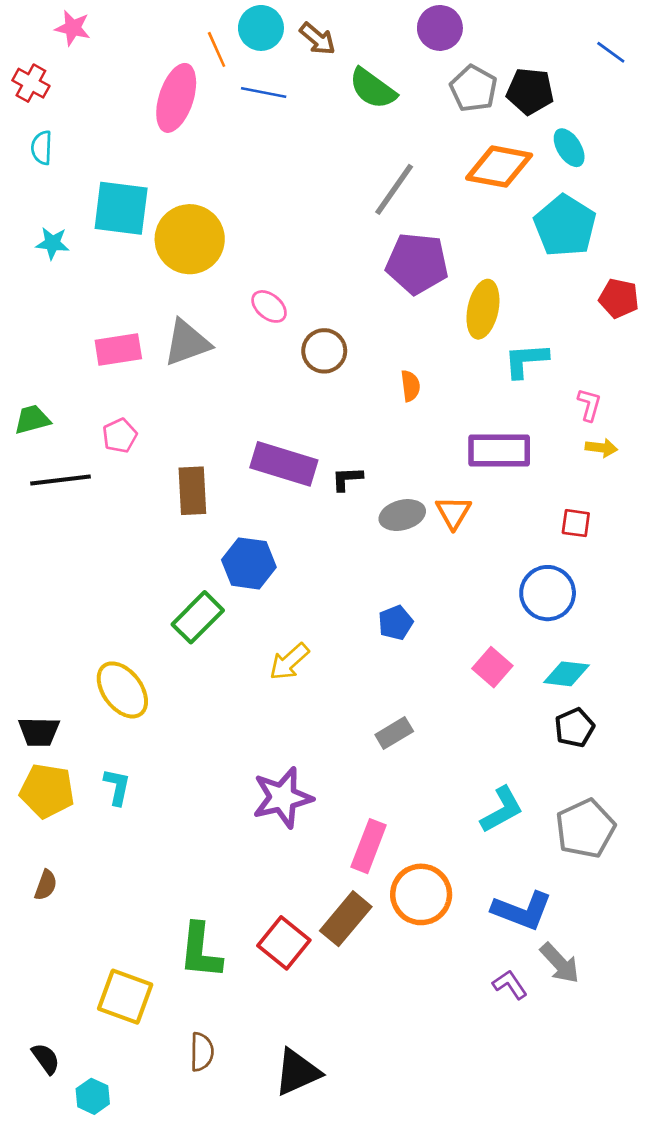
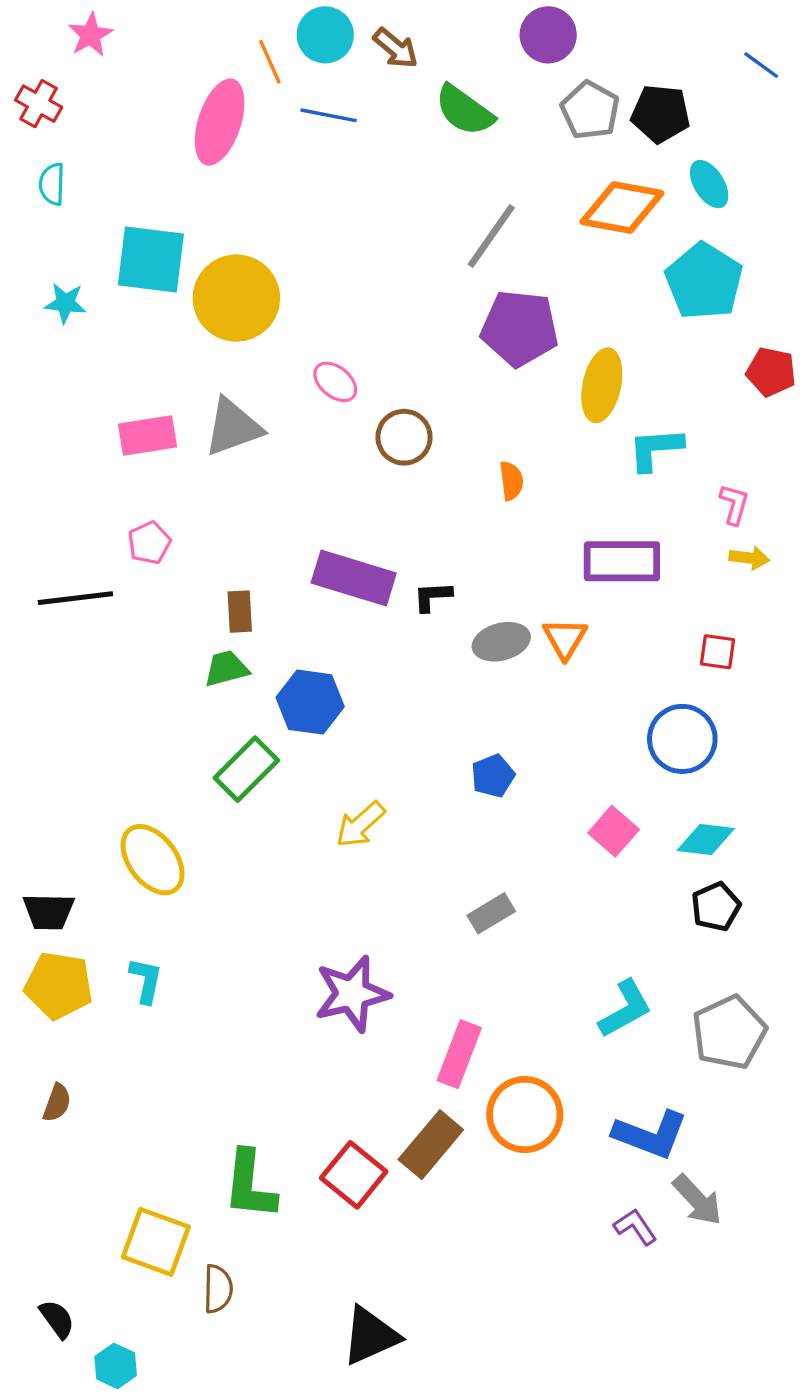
pink star: (73, 28) -> (91, 35), turned 30
green trapezoid: (32, 419) -> (226, 669), moved
brown rectangle: (192, 491) -> (240, 612), size x0.7
brown semicircle: (202, 1052) -> (218, 1289), moved

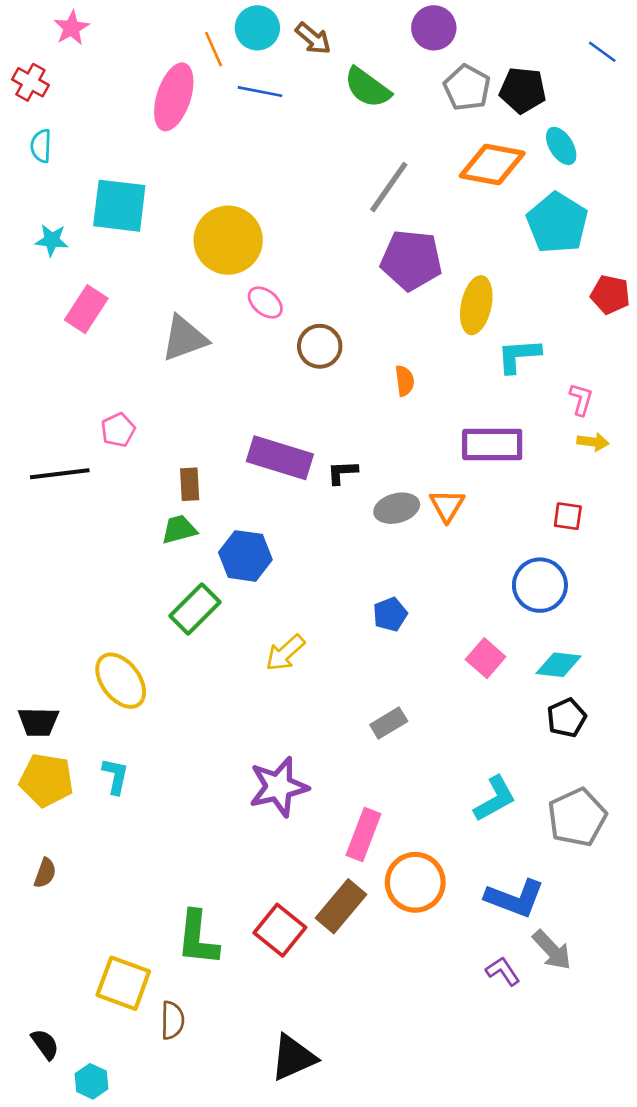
yellow circle: (236, 298) -> (228, 240), moved
pink rectangle: (148, 436) -> (86, 309), moved, turned -48

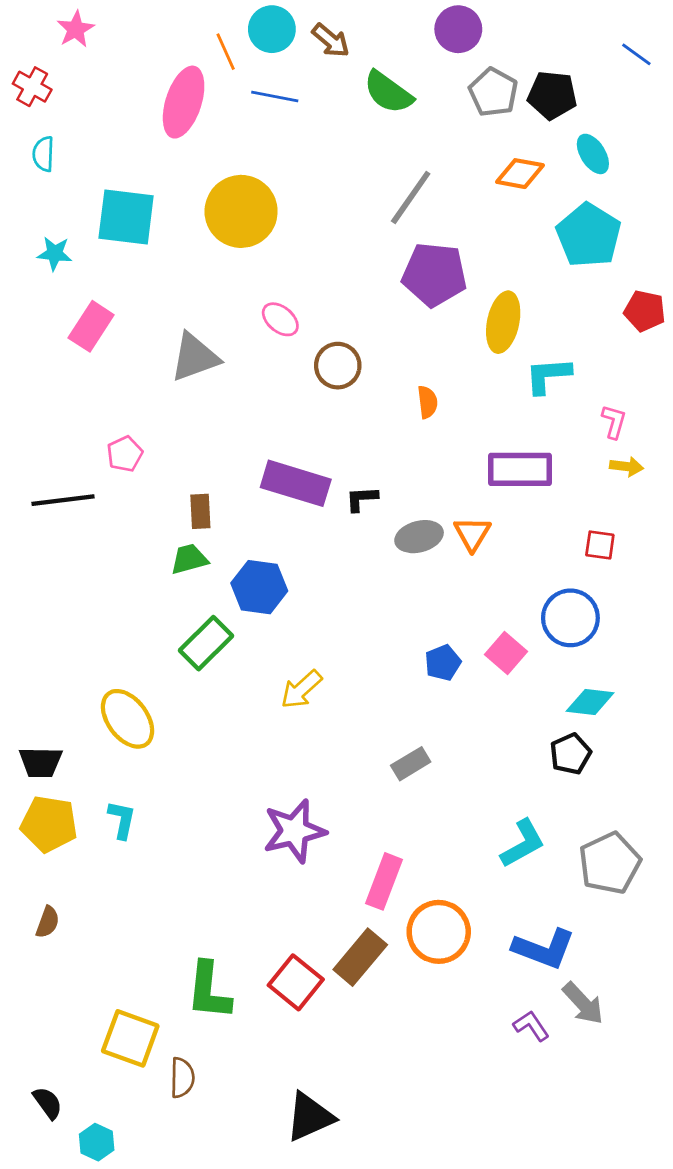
orange diamond: (492, 165) -> (520, 174), size x0.7
yellow circle: (228, 240) -> (241, 211), moved
blue pentagon: (390, 614) -> (443, 663), moved
pink square: (486, 658) -> (506, 653), moved
black pentagon: (566, 718) -> (570, 754), moved

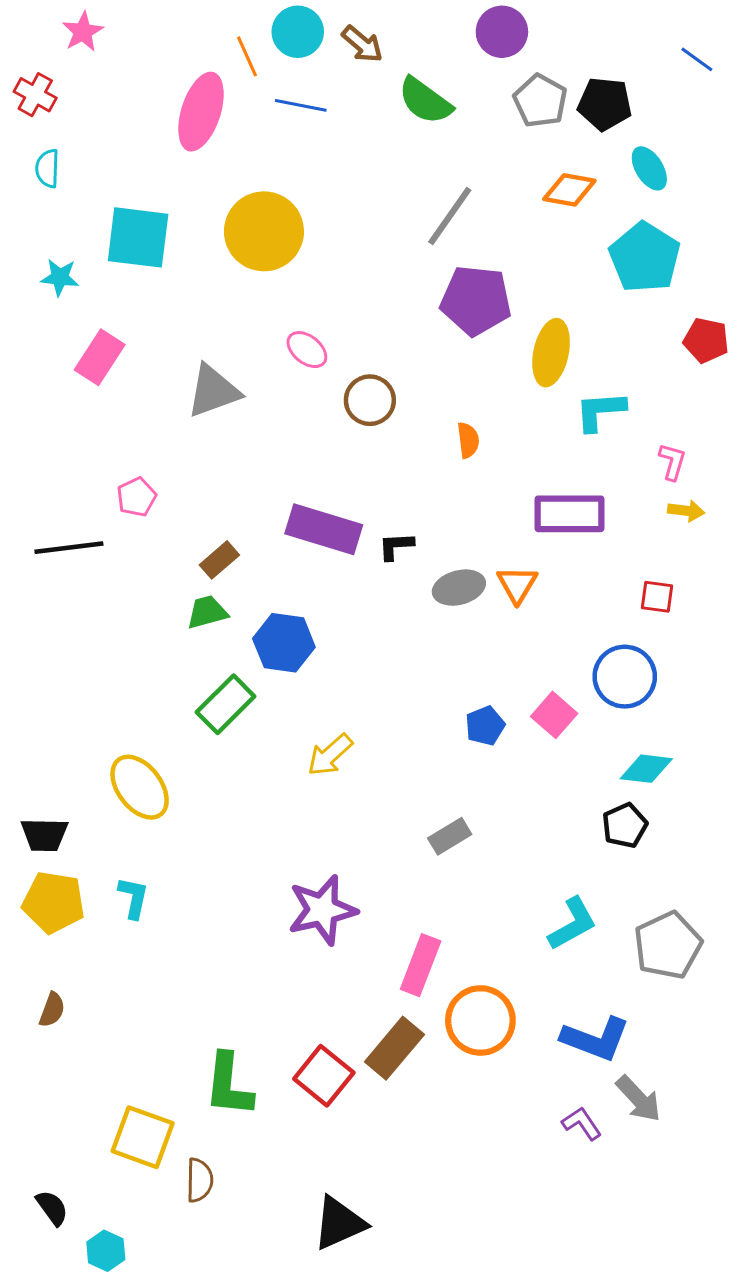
brown rectangle: (200, 511) -> (219, 560), turned 52

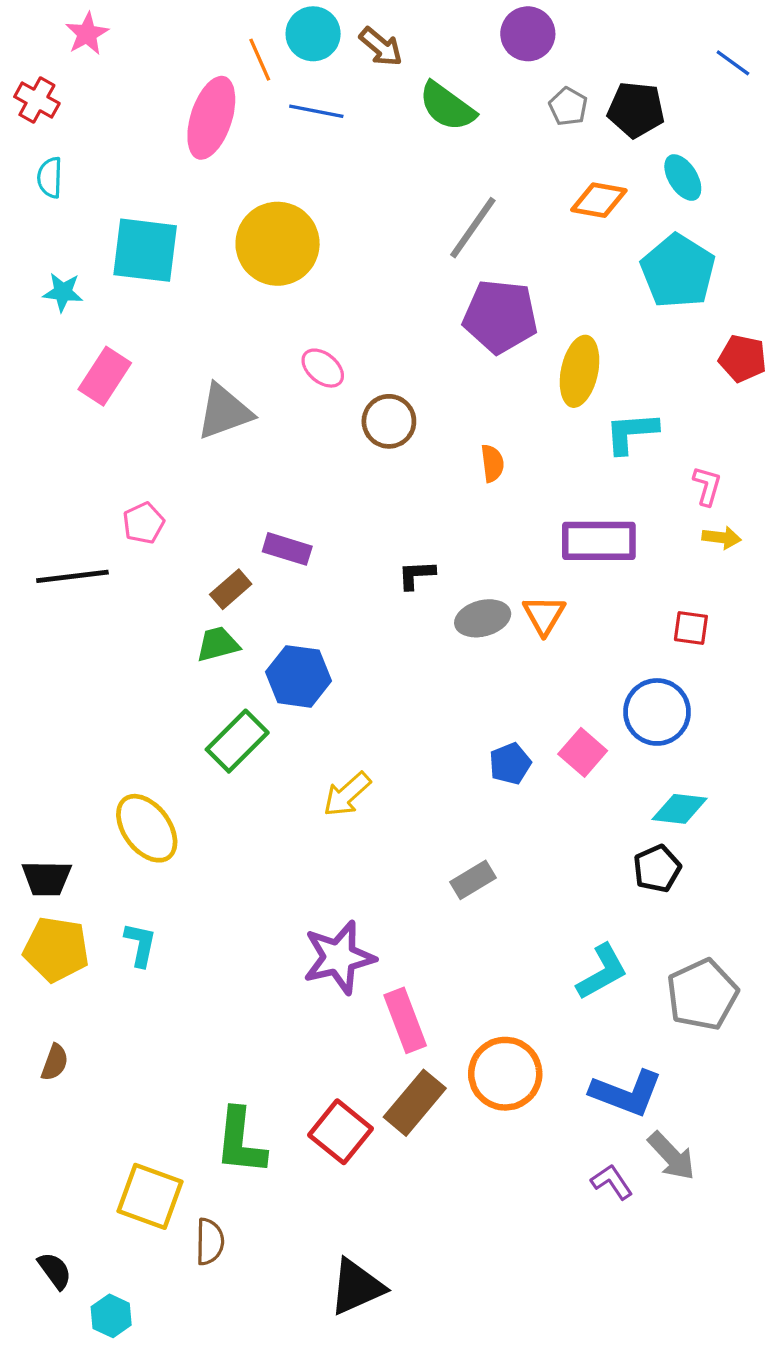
gray pentagon: (540, 101) -> (568, 106), size x0.7
purple rectangle: (324, 529) -> (287, 549), moved, size x0.6
pink rectangle: (421, 965) -> (405, 1020), moved, turned -42

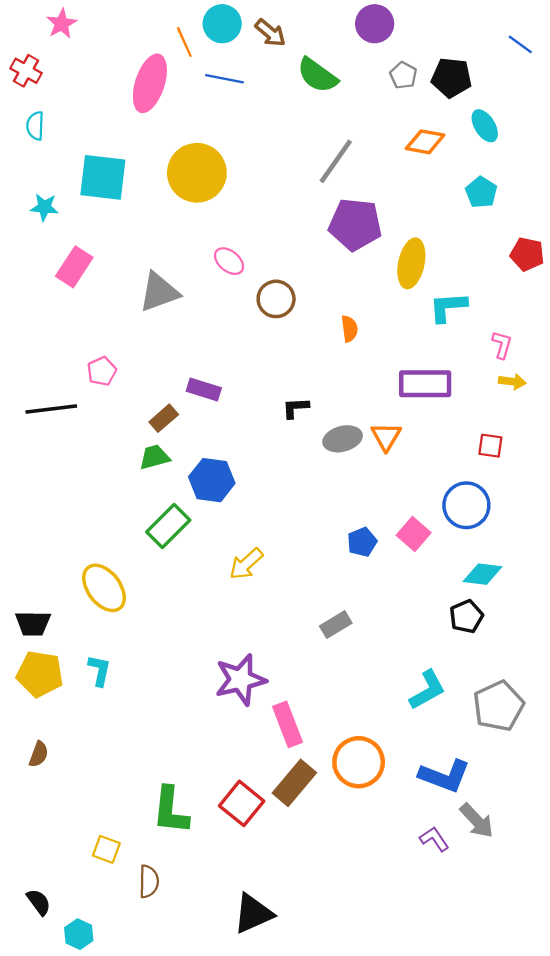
cyan pentagon: (678, 271) -> (481, 192), size x0.6
yellow square: (150, 1196) -> (106, 849), size x0.6

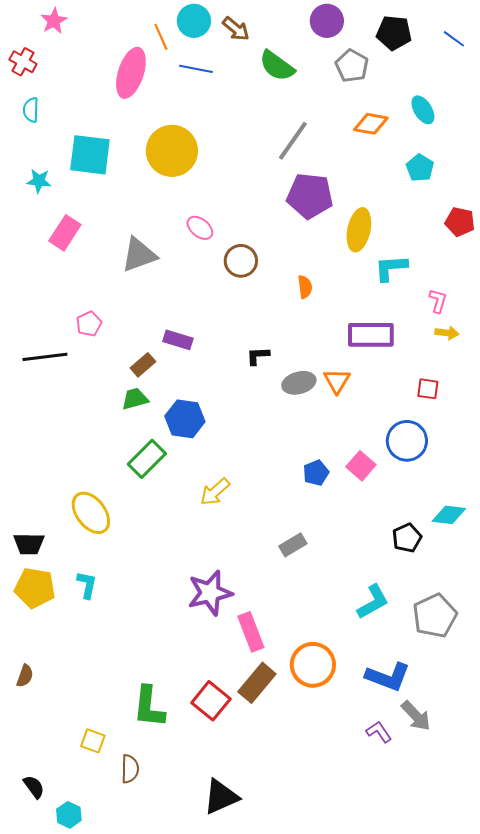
gray pentagon: (403, 75) -> (352, 66), size x1.4
black pentagon: (451, 78) -> (394, 33), moved
cyan diamond: (482, 574) -> (449, 515), moved
brown semicircle: (39, 754) -> (25, 676), moved

